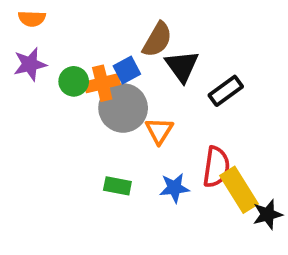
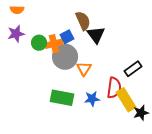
brown semicircle: (157, 40) -> (83, 21), turned -54
black rectangle: (226, 91) -> (133, 69), moved
green rectangle: (117, 186) -> (62, 98), size x1.6

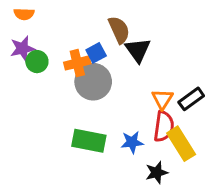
green circle: (39, 43) -> (37, 62), moved
orange triangle: (84, 69) -> (162, 99), moved
black star: (141, 113) -> (157, 172), moved

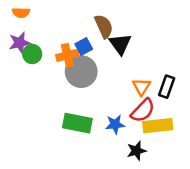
black rectangle: (191, 99) -> (167, 87), turned -35
red semicircle: (164, 126) -> (143, 111), turned 36
yellow rectangle: (181, 144) -> (158, 126), turned -64

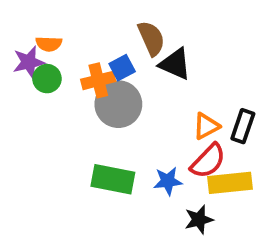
orange semicircle: (21, 13) -> (49, 44), moved
black triangle: (120, 44) -> (175, 64), turned -30
orange triangle: (141, 87) -> (206, 126), turned 30

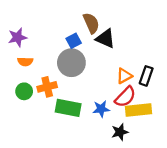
orange semicircle: (49, 44) -> (25, 62), moved
green circle: (47, 79) -> (24, 91), moved
orange cross: (98, 80) -> (47, 87), moved

